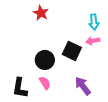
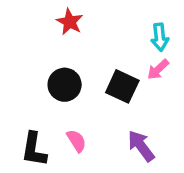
pink arrow: (93, 41) -> (158, 69), turned -32
black circle: (45, 60) -> (65, 85), moved

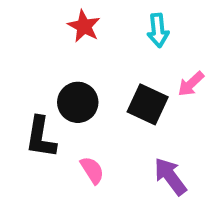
cyan arrow: (160, 37) -> (158, 30), moved
black L-shape: (34, 149) -> (41, 137), moved

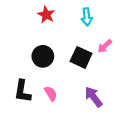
black L-shape: (41, 137) -> (23, 91), moved

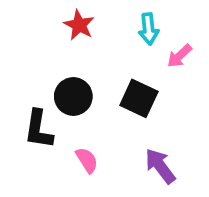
pink arrow: (105, 46) -> (180, 56), moved
black L-shape: (23, 91) -> (39, 129), moved

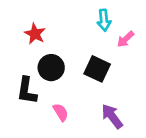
red star: (79, 25) -> (35, 34), moved

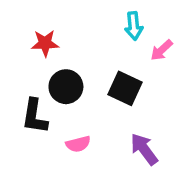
red star: (35, 34) -> (45, 43), turned -30
pink semicircle: (61, 112) -> (78, 144), turned 108

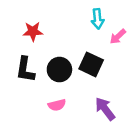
black circle: (66, 87) -> (59, 70), moved
black L-shape: (35, 116) -> (25, 70), moved

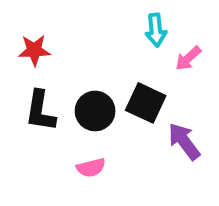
red star: (33, 31) -> (34, 50), moved
purple arrow: (105, 109) -> (184, 141), moved

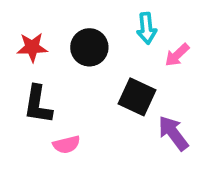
black circle: (95, 111) -> (89, 47), moved
pink semicircle: (91, 168) -> (67, 145), moved

